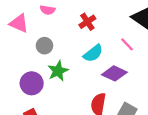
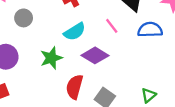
green star: (58, 71) -> (51, 58), moved

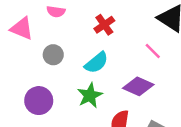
cyan semicircle: (75, 32) -> (96, 63), moved

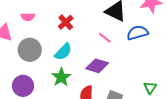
gray circle: (53, 55) -> (30, 50), size x1.5

